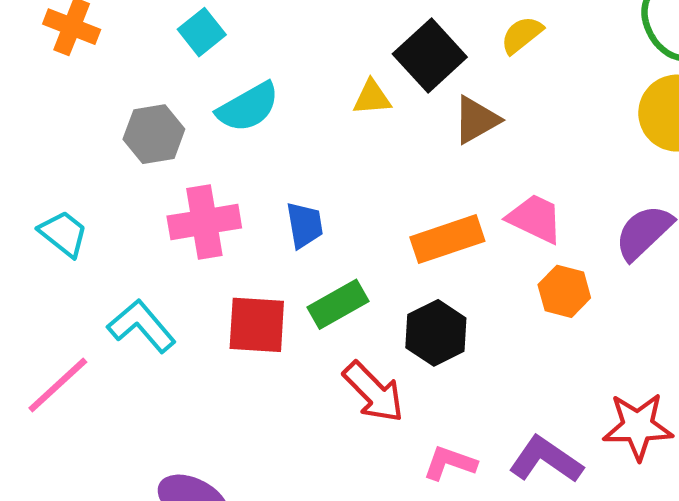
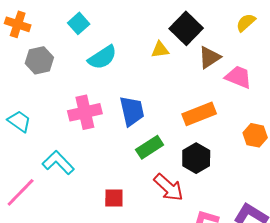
yellow semicircle: (522, 35) -> (246, 23), moved
gray hexagon: (154, 134) -> (39, 60), moved
pink trapezoid: (535, 218) -> (238, 77), moved
blue trapezoid: (305, 225) -> (132, 111), size x1.4
red square: (257, 325) -> (114, 198), moved, size x0.7

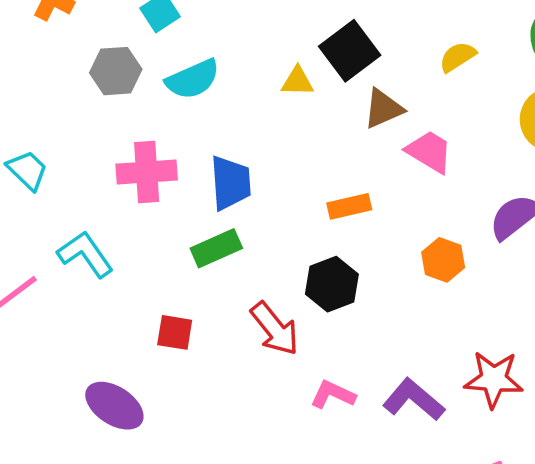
gray hexagon: (39, 60) -> (116, 71), moved
orange rectangle: (199, 114) -> (349, 206), size x0.7
green rectangle: (150, 147) -> (216, 248), moved

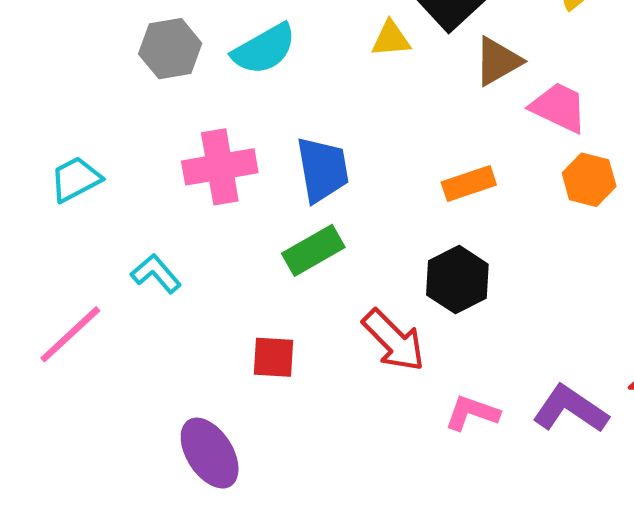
cyan trapezoid: (27, 170) -> (76, 179), turned -66
cyan L-shape: (85, 254) -> (156, 274), size x0.7
orange hexagon: (443, 260) -> (589, 180), moved
purple ellipse: (114, 406) -> (210, 453), turned 30

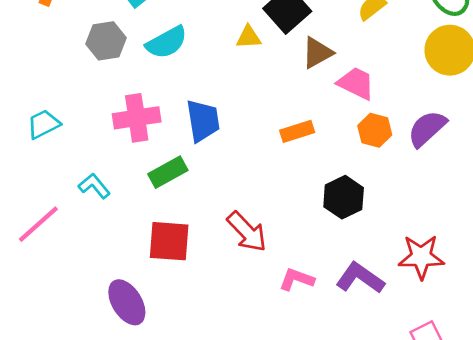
green rectangle: (313, 250) -> (168, 172), moved
black hexagon: (457, 280) -> (344, 197), moved
red square: (273, 357) -> (169, 241), size x1.5

